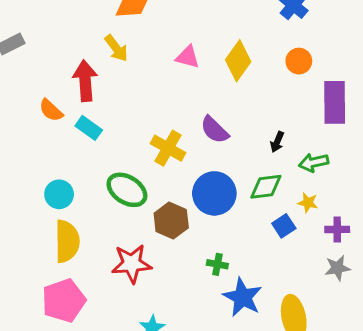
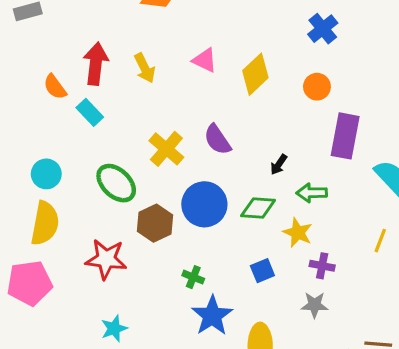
yellow arrow: (116, 48) -> (145, 68), moved
yellow star: (308, 203) -> (298, 233), size x1.4
blue square: (284, 226) -> (262, 271), moved

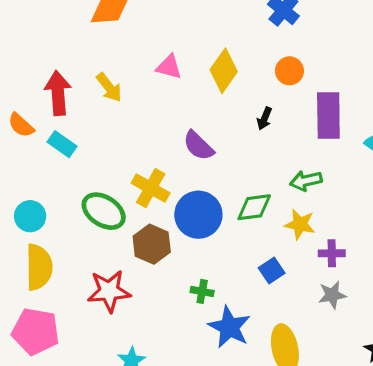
yellow cross: (166, 149) -> (151, 188), moved
black arrow: (279, 165) -> (264, 119), moved
pink pentagon: (30, 283) -> (36, 331), turned 30

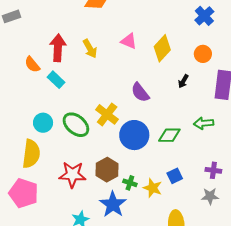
cyan circle: (30, 216) -> (43, 123), moved
yellow star: (300, 224) -> (153, 188), moved
brown hexagon: (152, 244) -> (107, 170), moved
blue star: (229, 327) -> (113, 204), moved

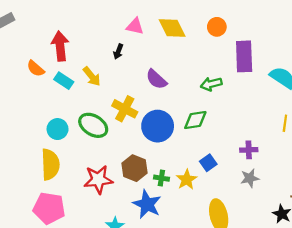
yellow diamond: (162, 48) -> (172, 28), turned -60
yellow arrow: (90, 49) -> (92, 76), moved
black arrow: (183, 81) -> (118, 52), moved
green arrow: (204, 123) -> (211, 84), moved
yellow star: (153, 188) -> (187, 180), turned 30

